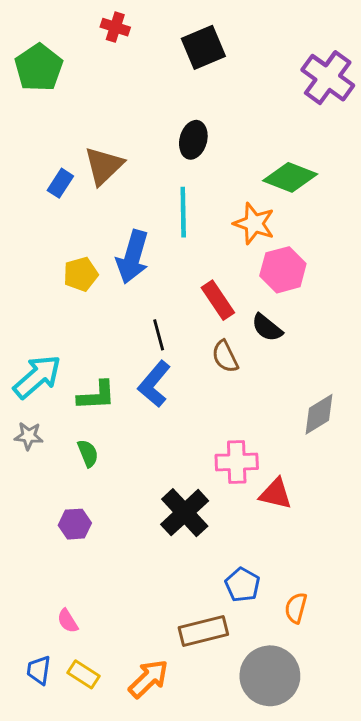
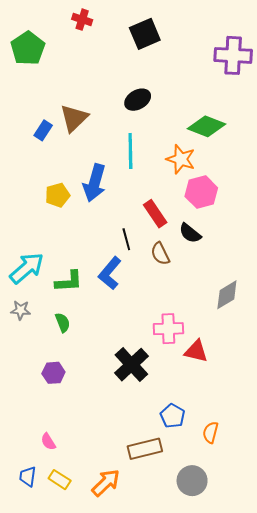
purple cross: (328, 78) -> (233, 55), turned -33
black ellipse: (193, 140) -> (138, 100), turned 45
black line: (159, 335) -> (126, 239), moved
gray circle: (270, 676) -> (192, 481), size x0.7

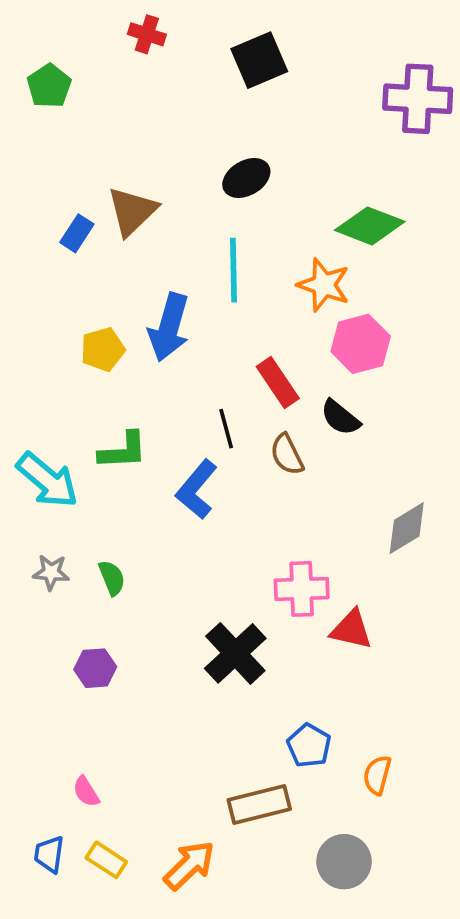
green pentagon: (28, 48) -> (49, 86), size x0.7
cyan arrow: (27, 268) -> (47, 480), turned 81
green L-shape: (69, 281) -> (123, 451), moved
gray star: (21, 310) -> (51, 572), moved

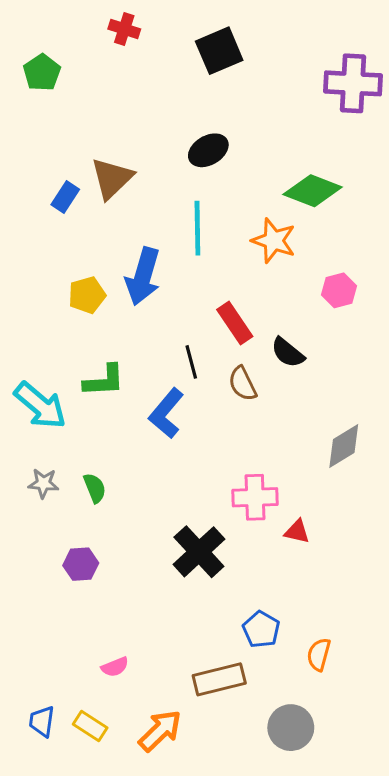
pink hexagon: (361, 344) -> (339, 290), moved, size x0.7
red triangle: (351, 629) -> (297, 532), size x0.7
pink semicircle: (86, 792) -> (115, 667), moved, turned -80

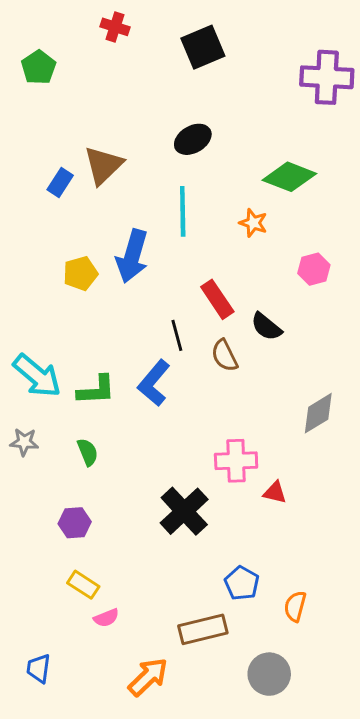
orange star: (274, 241) -> (253, 223), size x0.7
green L-shape: (104, 381) -> (96, 390), moved
gray star: (43, 483) -> (24, 442), moved
yellow rectangle: (90, 726) -> (83, 585), moved

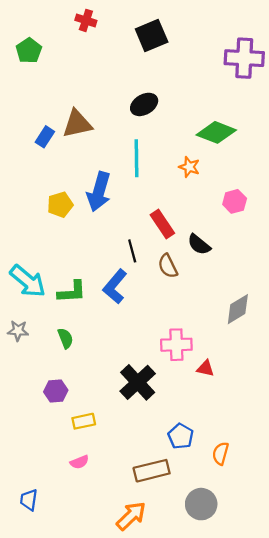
brown triangle: (103, 165) -> (77, 124), turned 32
yellow rectangle: (83, 585) -> (84, 421), moved, turned -45
orange arrow: (148, 677) -> (131, 516), moved

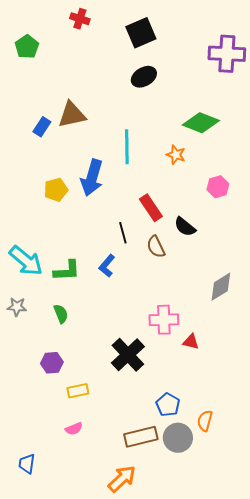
black ellipse: (144, 104) -> (144, 77), moved
blue L-shape: (115, 286) -> (107, 266), size x0.7
gray circle: (201, 504) -> (178, 438), moved

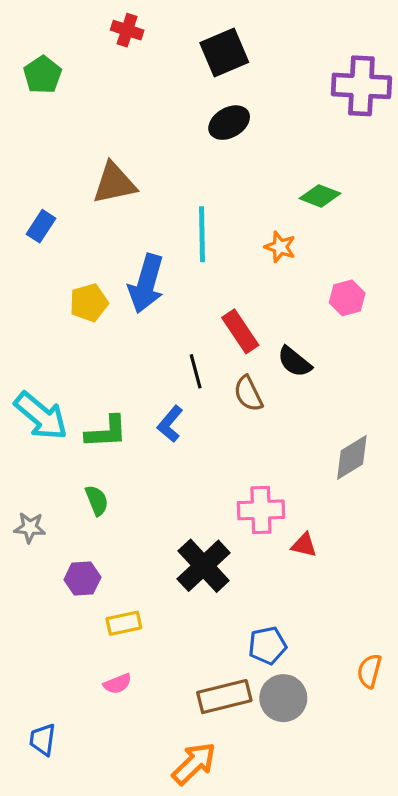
green diamond: (201, 123) -> (320, 196), size x0.7
blue rectangle: (42, 127) -> (41, 226), moved
gray star: (17, 307) -> (30, 528), moved
blue pentagon: (168, 405) -> (267, 645), turned 30
orange semicircle: (205, 421) -> (369, 671), moved

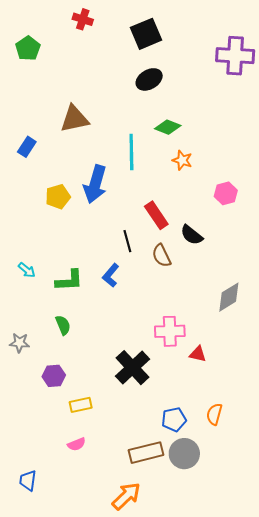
green diamond: (320, 196) -> (168, 127), moved
cyan arrow: (41, 416) -> (27, 270), size x0.5
orange semicircle: (369, 671) -> (214, 414), moved

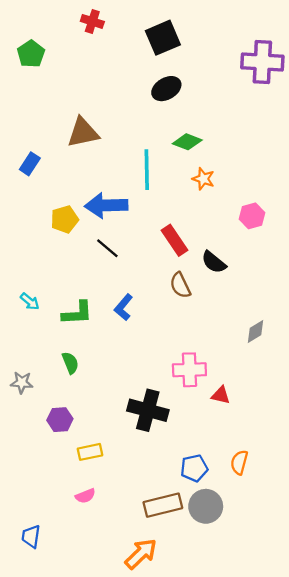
blue arrow: (95, 184) -> (106, 205), turned 72
black line: (127, 241) -> (107, 248), moved, turned -35
gray diamond: (229, 297) -> (255, 332), size x0.7
black cross: (132, 368) -> (148, 410), turned -32

